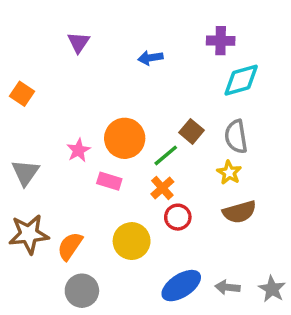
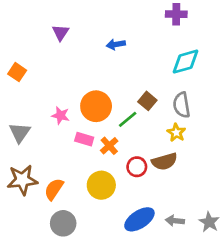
purple cross: (221, 41) -> (176, 14), moved
pink star: (78, 150) -> (61, 115), turned -30
orange cross: (162, 188) -> (109, 146), moved
brown semicircle: (239, 212) -> (164, 161), moved

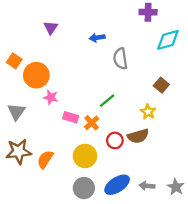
cyan diamond: (185, 62) -> (168, 40), moved
brown square: (147, 101) -> (161, 85), moved
gray semicircle: (182, 105) -> (120, 59), moved
orange circle: (96, 106) -> (36, 75), moved
gray circle: (63, 223) -> (84, 188), moved

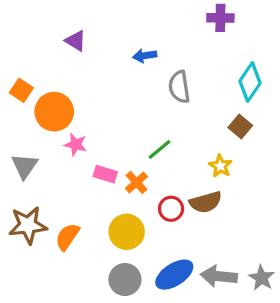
purple triangle: (51, 28) -> (76, 41), turned -32
cyan diamond: (168, 40) -> (250, 82), moved, turned -40
gray arrow: (147, 186) -> (219, 276), size x1.5

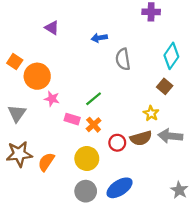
green line: (160, 149) -> (94, 99), moved
gray arrow: (219, 276) -> (170, 136), moved

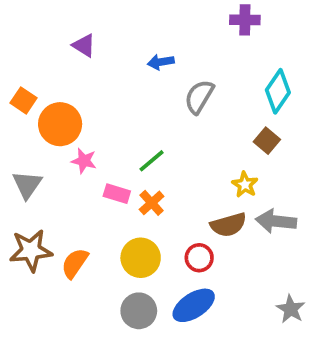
gray semicircle: (123, 59) -> (199, 97), turned 40
red circle: (117, 143) -> (199, 258), moved

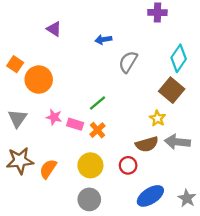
brown square: (267, 141) -> (172, 90), size x1.5
pink star: (84, 161) -> (54, 117), moved
blue ellipse: (194, 305) -> (150, 196), moved

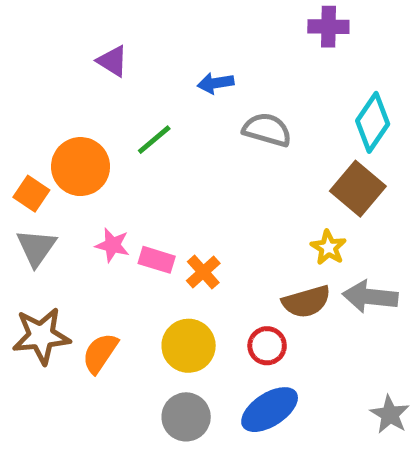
gray semicircle: (128, 62) -> (267, 130), turned 75
orange square: (15, 64) -> (31, 194), moved
green line: (97, 103) -> (154, 140), moved
blue ellipse: (150, 196) -> (270, 410), moved

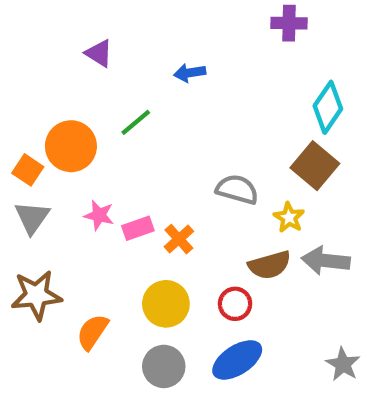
gray semicircle: (267, 130) -> (237, 189), moved
pink rectangle: (157, 260) -> (138, 228), turned -36
orange semicircle: (100, 353) -> (93, 332), moved

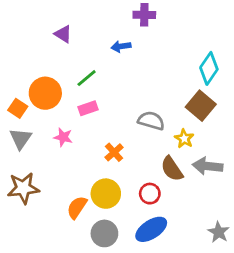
purple cross: (289, 23) -> (144, 15), moved
pink rectangle: (138, 228) -> (88, 108), moved
brown semicircle: (270, 265) -> (172, 169), turned 72
orange semicircle: (93, 332) -> (77, 207), moved

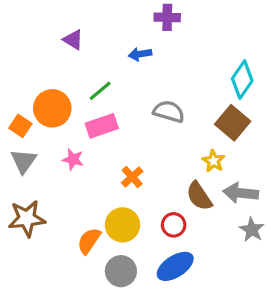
pink rectangle: (88, 108) -> (102, 126), size x1.4
gray semicircle: (151, 121) -> (169, 112), moved
gray star: (219, 232) -> (252, 230), moved

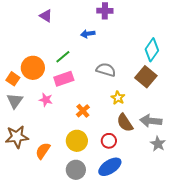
purple triangle: (73, 40) -> (46, 16), moved
yellow star: (213, 161) -> (118, 98), moved
orange semicircle: (89, 241) -> (43, 151), moved

